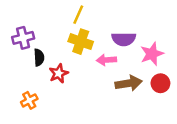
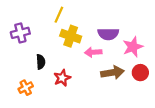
yellow line: (78, 15) -> (59, 15), moved
black semicircle: (39, 57) -> (41, 62), moved
red star: (59, 73) -> (62, 78), moved

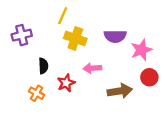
pink arrow: (93, 52) -> (92, 68), moved
brown arrow: (112, 73) -> (120, 91), moved
orange cross: (26, 88) -> (36, 93), moved, turned -32

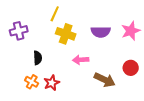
pink star: (141, 50) -> (131, 31), moved
red star: (66, 83) -> (52, 83), moved
brown arrow: (120, 91) -> (105, 80), turned 35

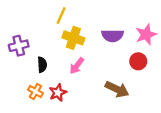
purple cross: (19, 31) -> (19, 46), moved
pink arrow: (81, 60) -> (77, 66), moved, turned -49
red circle: (131, 68) -> (138, 61), moved

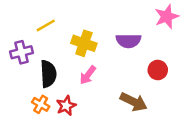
yellow line: (61, 16) -> (46, 25), moved, turned 36
pink star: (146, 35) -> (167, 17), moved
black semicircle: (42, 65) -> (48, 74), size x1.5

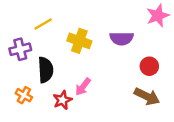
pink arrow: (88, 75) -> (83, 87), moved
brown arrow: (134, 102) -> (147, 96), moved
orange cross: (41, 104) -> (24, 95), moved

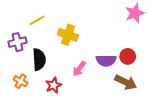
purple semicircle: (122, 38) -> (106, 61), moved
pink arrow: (83, 87) -> (79, 69), moved

